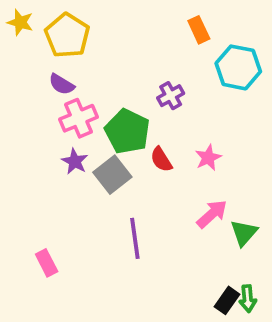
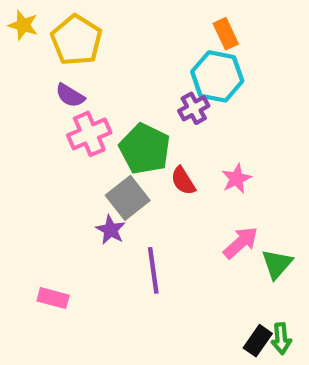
cyan hexagon: (238, 67) -> (217, 76), moved
purple star: (75, 161) -> (111, 230), moved
pink rectangle: (47, 263) -> (53, 298), turned -48

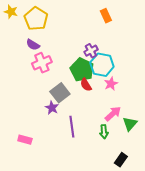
cyan hexagon: (217, 76) -> (102, 65), moved
green pentagon: (145, 149) -> (82, 70), moved
green arrow: (281, 339) -> (104, 132), moved

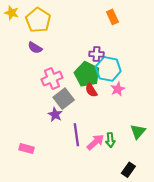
purple cross: (91, 51) -> (97, 54), turned 32
pink cross: (42, 63) -> (52, 78), moved
pink arrow: (113, 114) -> (95, 142), moved

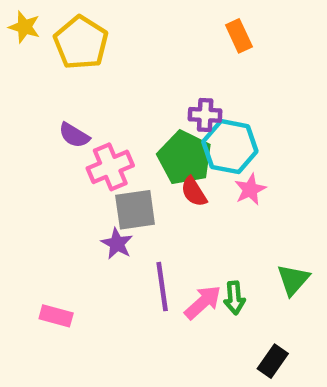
purple semicircle: (35, 48) -> (74, 135), moved
gray square: (64, 99) -> (135, 210), turned 30

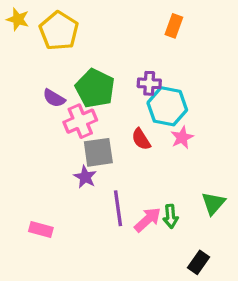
orange rectangle: (239, 36) -> (174, 26), turned 45
green pentagon: (185, 158) -> (95, 88), moved

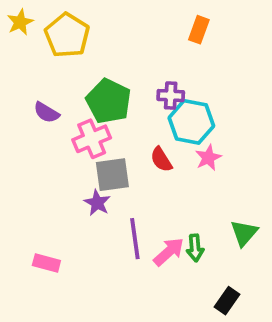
yellow star: (18, 19) -> (20, 22), turned 30
purple semicircle: (54, 98) -> (46, 112), moved

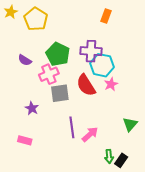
purple cross: (171, 96) -> (91, 51), size x1.5
red semicircle: (161, 160) -> (86, 85), size x1.6
purple star: (97, 203) -> (32, 108), moved
green arrow: (195, 248) -> (109, 156), moved

